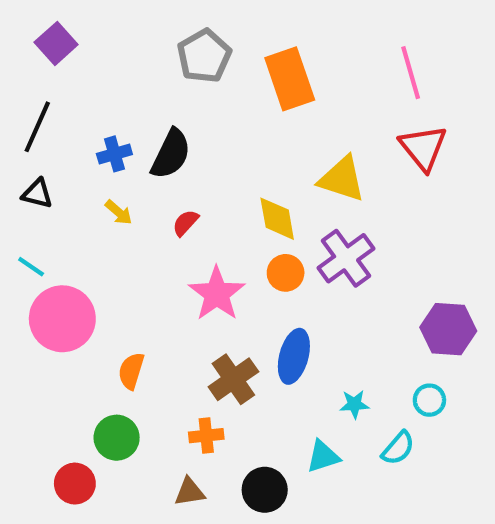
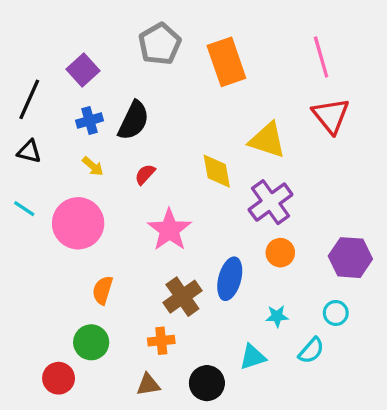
purple square: (56, 43) -> (83, 70), moved
orange circle: (286, 273) -> (280, 253), moved
pink circle: (62, 319) -> (78, 223), moved

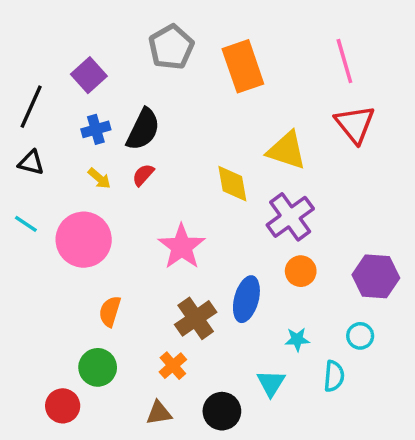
red semicircle: (145, 174) -> (143, 175), moved
orange cross: (161, 341) -> (173, 366), turned -35
cyan semicircle: (311, 350) -> (334, 376), turned -36
cyan triangle: (253, 357) -> (271, 383), turned -40

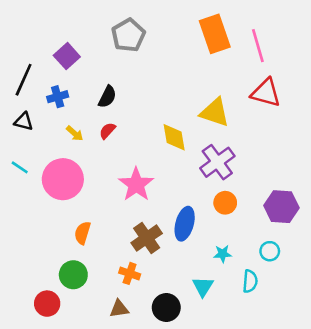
orange rectangle: (243, 66) -> (215, 34), moved
red triangle: (355, 124) -> (266, 93), turned -36
blue cross: (96, 129) -> (58, 97), moved
black semicircle: (143, 129) -> (107, 97), size x0.7
orange cross: (173, 366) -> (130, 273), turned -30

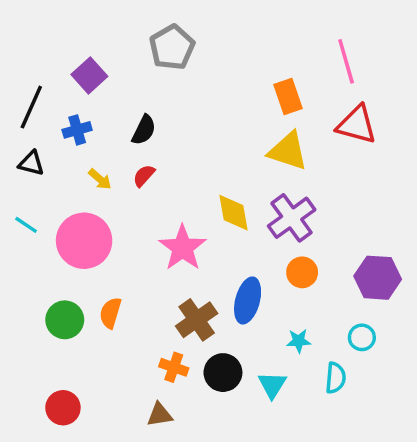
orange rectangle: (215, 34) -> (288, 97), moved, size x0.7
yellow diamond: (174, 137) -> (234, 213), moved
green circle: (73, 275) -> (65, 320), moved
black circle: (166, 307) -> (223, 373), moved

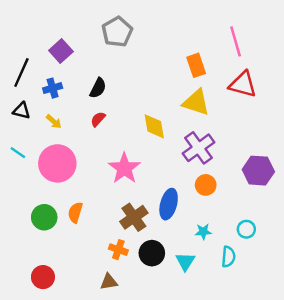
yellow arrow: (100, 179) -> (54, 122), moved
yellow diamond: (234, 213) -> (154, 126), moved
purple hexagon: (378, 278) -> (258, 171), moved

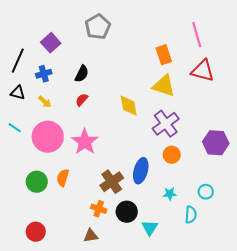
pink star: (124, 168) -> (85, 142), moved
cyan triangle: (185, 261) -> (150, 228), moved

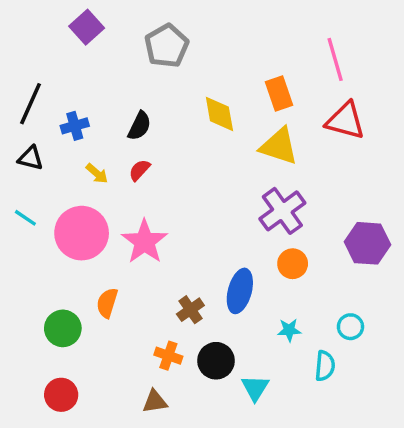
purple square: (51, 43) -> (87, 27), moved
yellow arrow: (45, 102) -> (97, 174), moved
yellow diamond: (129, 106) -> (219, 114), moved
green circle: (37, 182) -> (63, 328), moved
brown cross: (112, 182) -> (190, 310), size x0.7

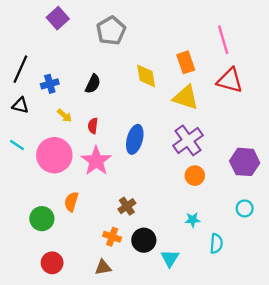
red semicircle: (139, 170) -> (93, 126), moved, turned -35
blue ellipse: (240, 291) -> (135, 139), moved
cyan circle: (350, 327) -> (245, 208), moved
red circle: (61, 395) -> (52, 263), moved

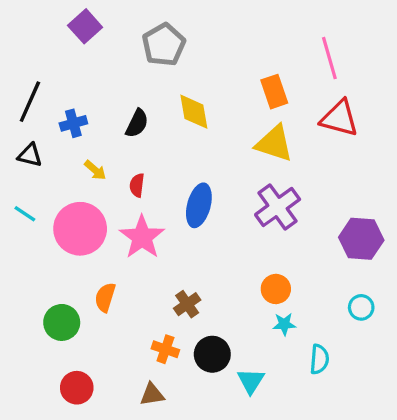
yellow diamond: (146, 76) -> (194, 112), moved
orange circle: (195, 176) -> (276, 289), moved

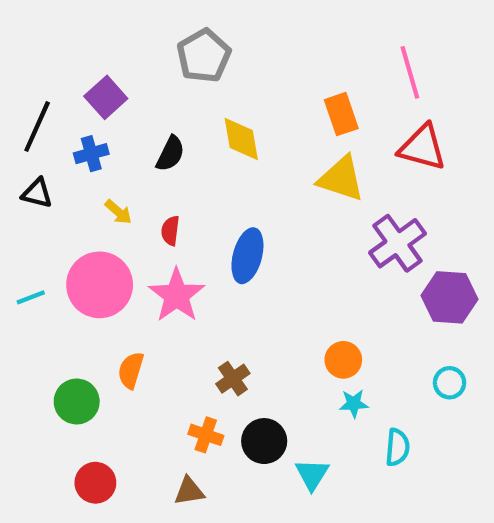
purple square: (85, 26) -> (106, 97), moved
purple cross: (278, 207) -> (397, 243), moved
cyan line: (25, 214) -> (31, 297), moved, turned -55

